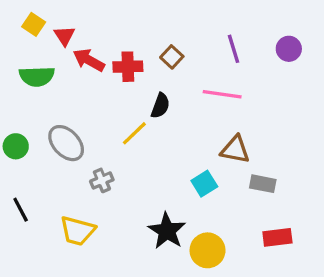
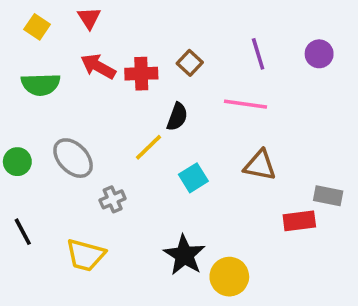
red triangle: (64, 36) -> (89, 18), moved
cyan square: (204, 184) -> (193, 178), moved
gray rectangle: (263, 184) -> (328, 196), moved
red rectangle: (277, 237) -> (299, 221), moved

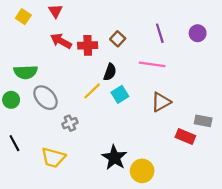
green semicircle: (41, 84) -> (26, 72), moved
brown triangle: (260, 165) -> (161, 102), turned -40
cyan square: (193, 178) -> (120, 94), moved
red rectangle: (299, 221) -> (185, 136), turned 30

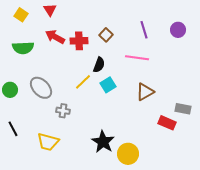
green semicircle: (26, 72) -> (23, 48), moved
gray cross: (70, 123) -> (63, 111), turned 32

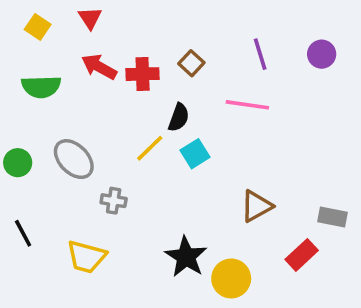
brown triangle: (145, 92) -> (256, 206), moved
gray rectangle: (183, 109) -> (332, 217), moved
red rectangle: (167, 123) -> (302, 255), moved, turned -66

